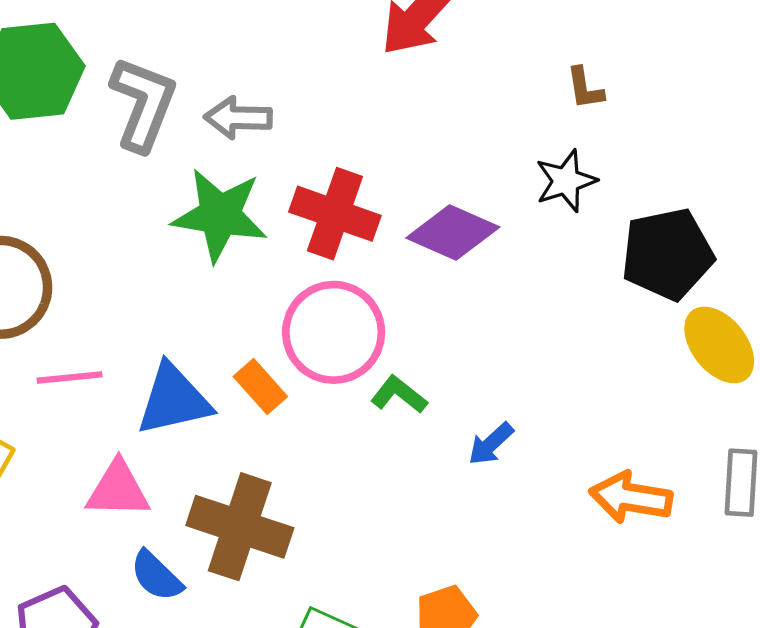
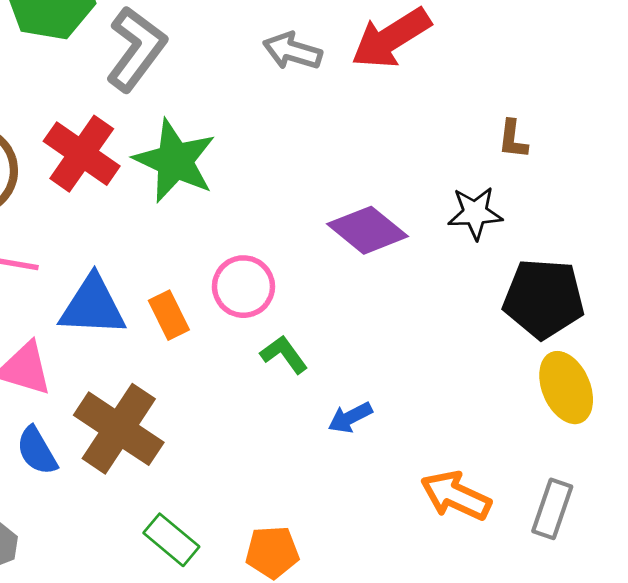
gray arrow: (238, 118) -> (292, 51), moved
red cross: (335, 214) -> (82, 154), moved
pink circle: (334, 332) -> (243, 287), size x0.7

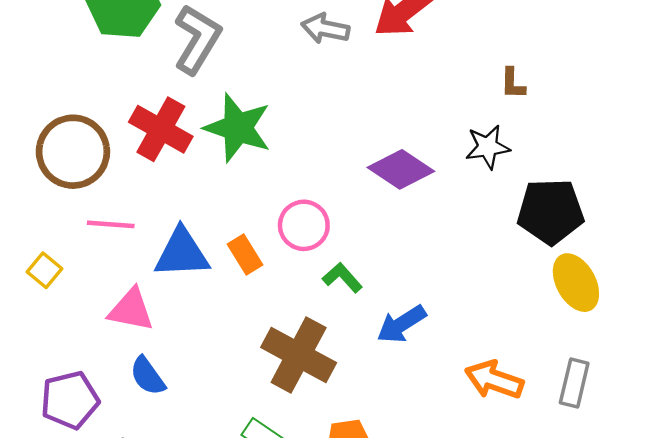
blue arrow: (350, 418) -> (401, 324), size x1.4
brown cross: (119, 429) -> (299, 355), moved

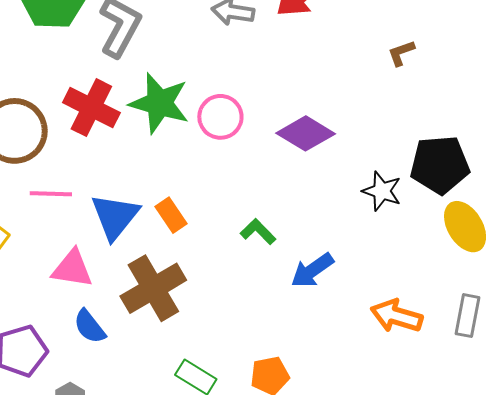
brown L-shape: (513, 84) -> (401, 53), turned 72
black star: (488, 147) -> (382, 191), moved, turned 30
pink circle: (304, 225) -> (220, 117), moved
blue triangle: (182, 253) -> (115, 216), turned -46
brown cross: (299, 355) -> (153, 288), moved, turned 34

